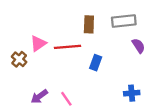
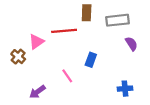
brown rectangle: (89, 24) -> (87, 13), moved
red line: (68, 47) -> (64, 31), moved
pink line: (66, 99) -> (67, 76), moved

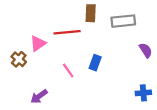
purple semicircle: (131, 44) -> (146, 50), moved
pink line: (67, 76) -> (68, 70), moved
blue cross: (125, 89) -> (143, 93), moved

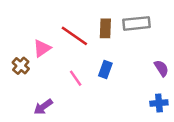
brown rectangle: (91, 13) -> (105, 28), moved
red line: (67, 32) -> (74, 36), turned 40
purple semicircle: (146, 50) -> (161, 68), moved

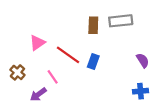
red line: (74, 36) -> (68, 55), moved
brown cross: (21, 66) -> (17, 72), moved
pink line: (76, 78) -> (53, 77), moved

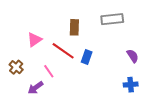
brown rectangle: (93, 25) -> (74, 27), moved

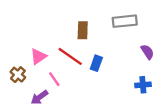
pink triangle: (34, 40) -> (38, 56), moved
purple semicircle: (133, 56) -> (147, 52), moved
blue cross: (131, 85) -> (143, 85), moved

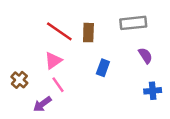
purple semicircle: (147, 52) -> (145, 56), moved
pink triangle: (38, 56) -> (53, 60), moved
red line: (70, 56) -> (59, 31), moved

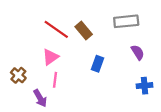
brown rectangle: (88, 33) -> (84, 31), turned -42
pink line: (58, 85) -> (55, 80), turned 42
purple arrow: (42, 104) -> (40, 98), turned -84

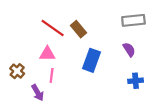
gray rectangle: (126, 21) -> (133, 20), moved
pink triangle: (50, 57) -> (47, 54), turned 35
blue rectangle: (97, 64) -> (91, 60), size x1.5

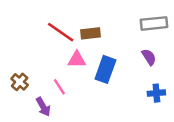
brown rectangle: (79, 29) -> (90, 33), turned -56
pink triangle: (47, 54) -> (77, 59), moved
pink line: (52, 75) -> (59, 87), turned -40

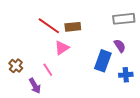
pink triangle: (77, 59) -> (62, 48), turned -35
blue rectangle: (105, 69) -> (103, 61), moved

